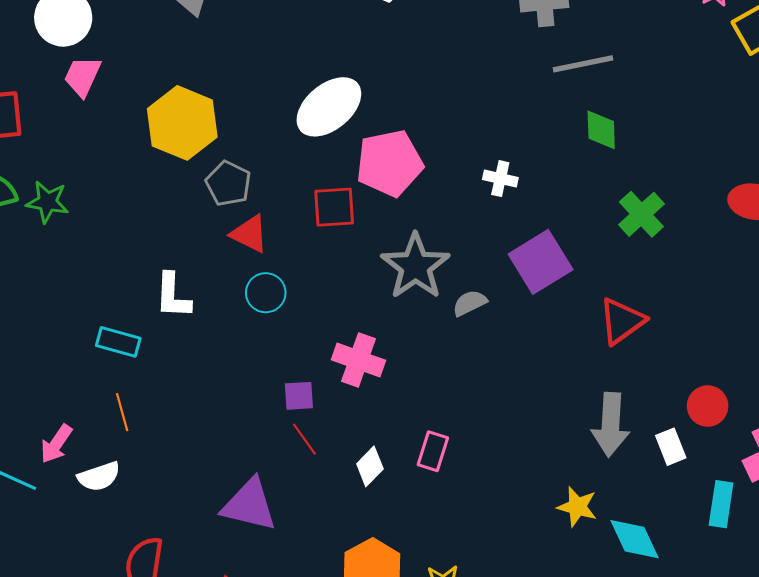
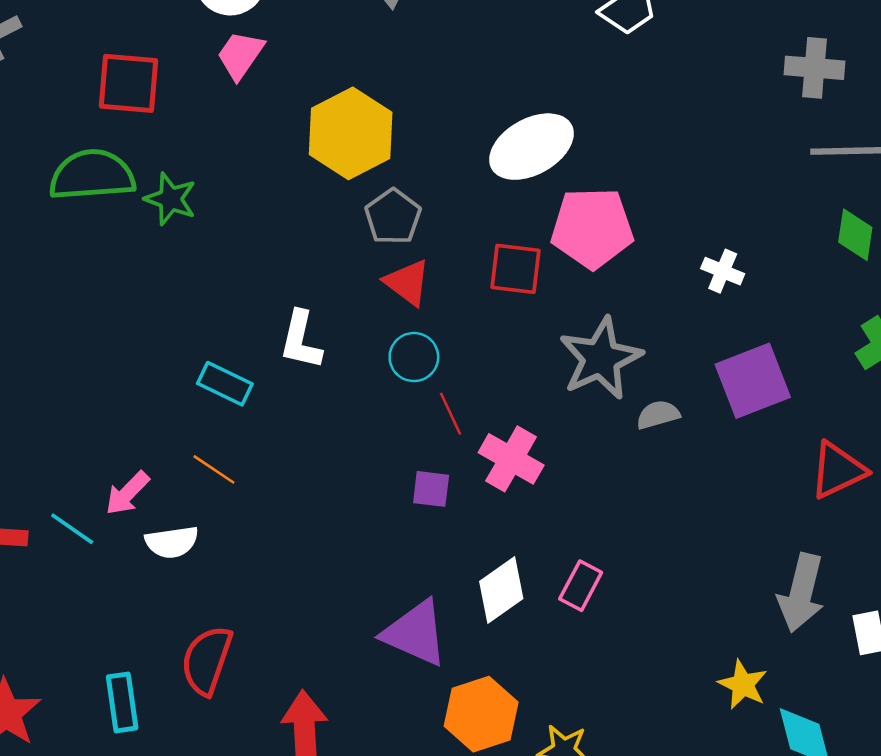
orange line: (122, 412) -> (214, 469), turned -51
red line: (304, 439) -> (451, 414), moved
white diamond: (370, 466) -> (501, 590), size x1.4
purple triangle: (249, 505) -> (415, 633), moved

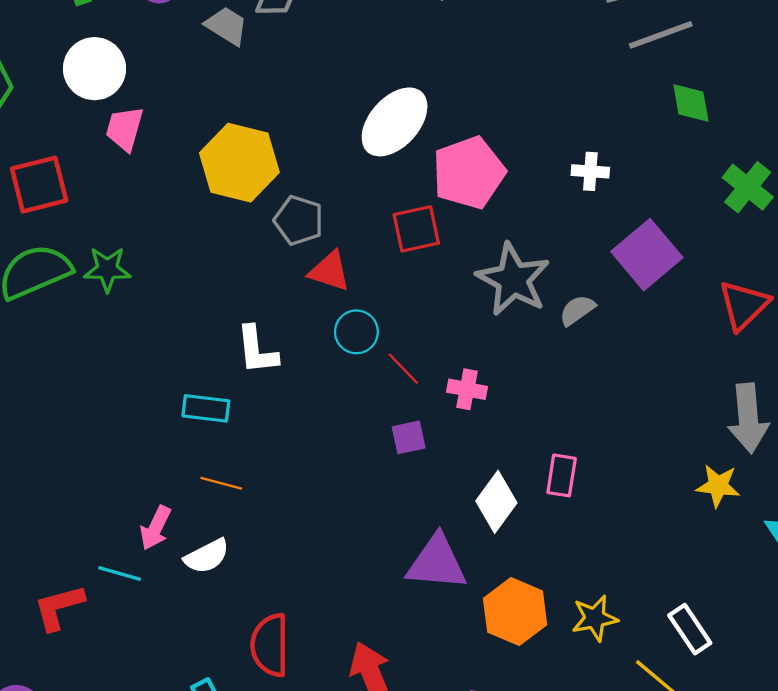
pink cross: (511, 459) -> (467, 389), size x0.7
yellow star: (743, 685) -> (718, 486), moved

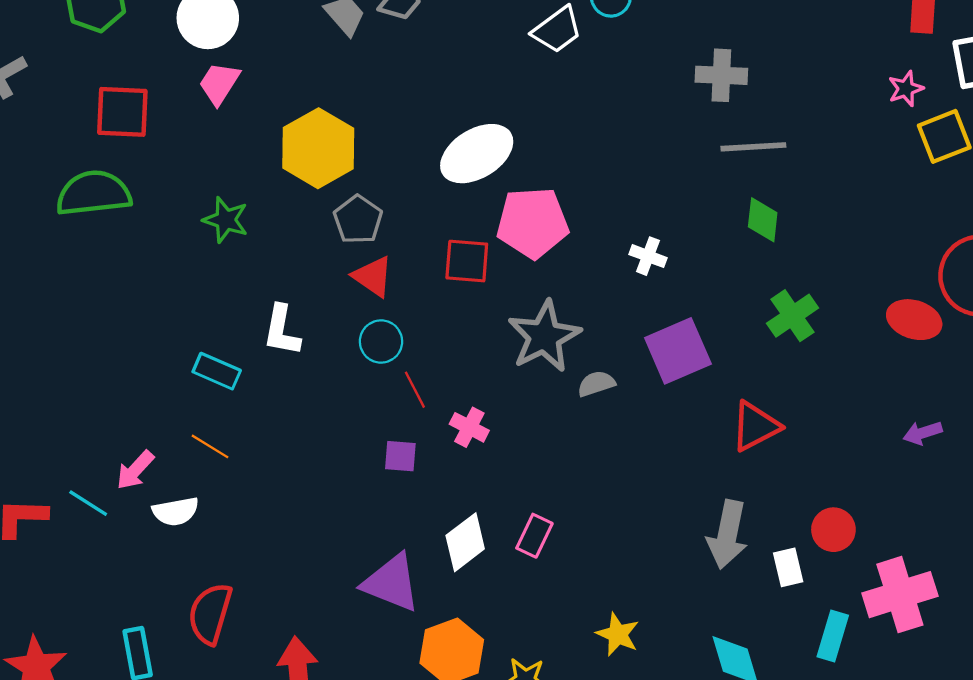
green star: (107, 269) -> (226, 220), moved
yellow star: (718, 486) -> (618, 634), moved

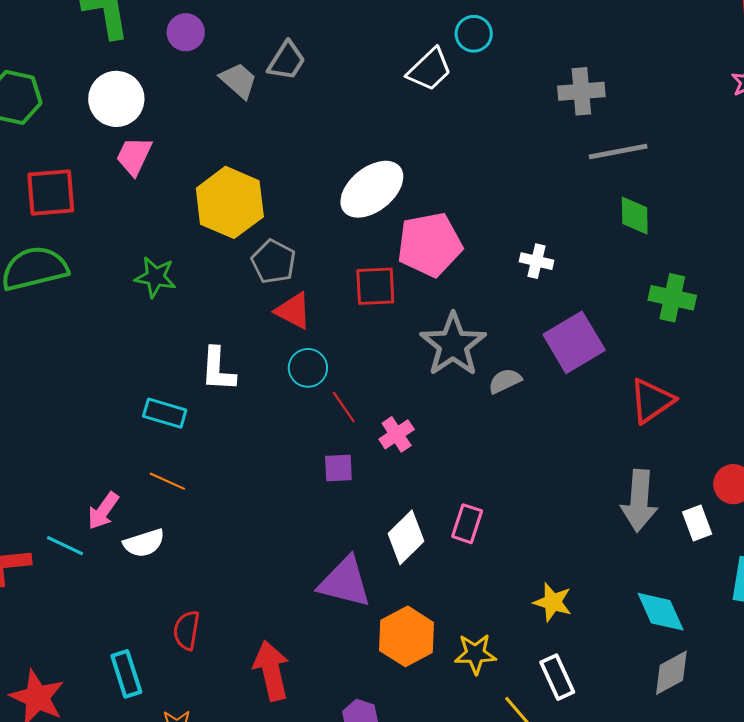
green cross: (793, 316) -> (672, 298), turned -36
pink cross: (469, 427) -> (397, 434), turned 36
red semicircle: (210, 614) -> (187, 630), size x0.7

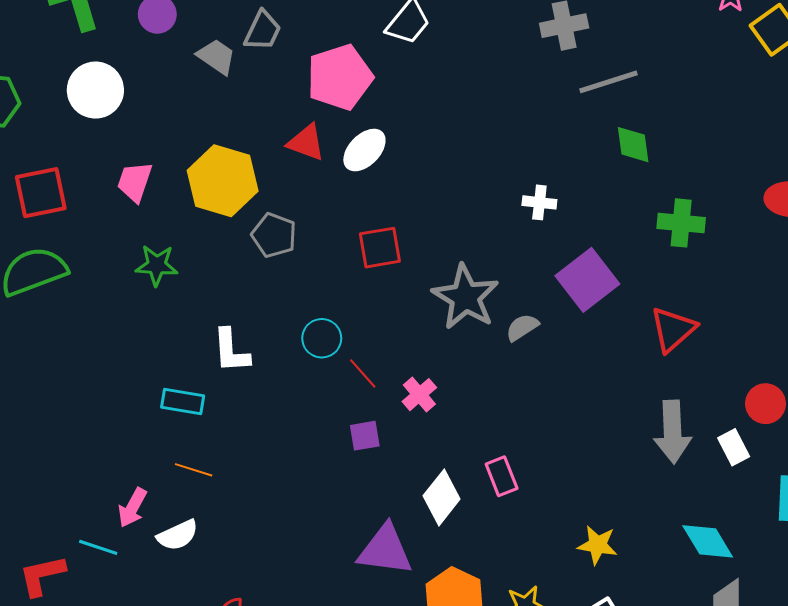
pink trapezoid: (134, 156) -> (135, 182), moved
white ellipse: (372, 189) -> (364, 150), size x0.7
pink pentagon: (430, 245) -> (340, 77), moved
red triangle: (293, 311) -> (306, 142), moved
pink rectangle: (467, 524) -> (502, 476), turned -33

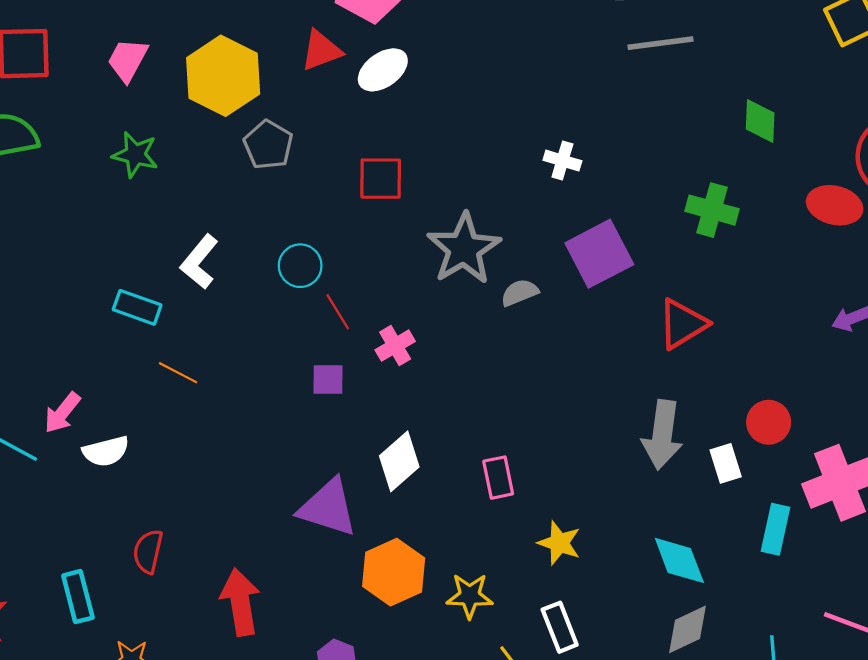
red triangle: (306, 142) -> (321, 50), turned -51
green diamond: (633, 145) -> (760, 121), moved
white L-shape: (231, 351) -> (199, 262), turned 33
orange line: (194, 470) -> (178, 373), moved
pink rectangle: (502, 476) -> (498, 478), moved

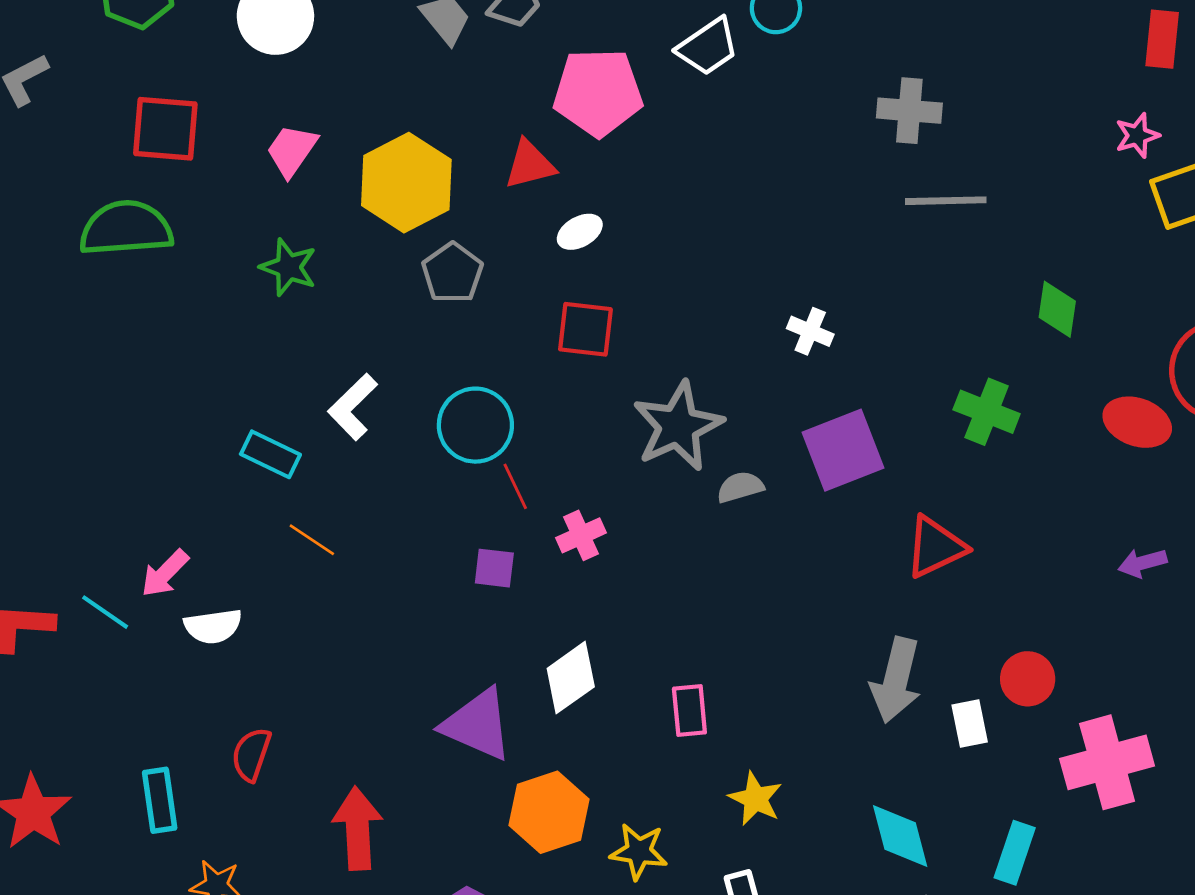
white ellipse: (383, 70) -> (580, 232), moved, size x0.7
cyan circle: (300, 266) -> (475, 425), size x1.4
cyan rectangle: (776, 529) -> (1015, 853), moved

